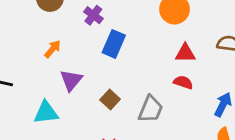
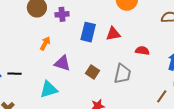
purple cross: (93, 15) -> (62, 14), moved, turned -32
red triangle: (185, 53) -> (113, 34), moved
purple triangle: (71, 80) -> (62, 63), turned -42

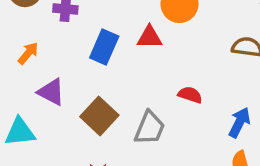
red triangle: (113, 34) -> (149, 37), moved
brown square: (93, 72) -> (99, 116), size x1.5

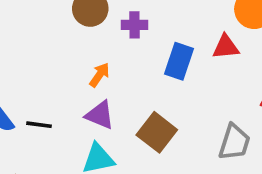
purple triangle: (51, 92) -> (100, 115), moved
brown square: (99, 116) -> (157, 132), moved

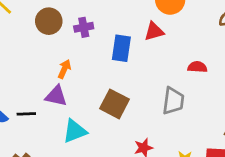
purple triangle: (100, 115) -> (56, 96), moved

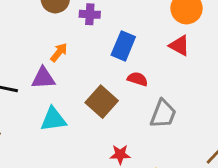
red triangle: (154, 31) -> (179, 46), moved, turned 30
red semicircle: (197, 67) -> (137, 79), moved
purple triangle: (56, 96) -> (43, 78), turned -30

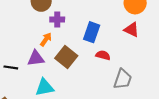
purple cross: (90, 14) -> (57, 20), moved
brown square: (102, 102) -> (66, 57), moved

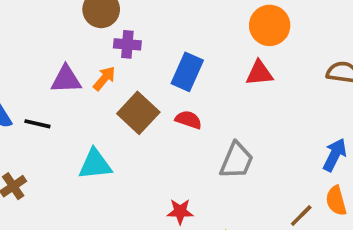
red triangle: (132, 30) -> (259, 73), turned -35
red semicircle: (103, 55) -> (188, 120), moved
purple triangle: (36, 58) -> (66, 79), moved

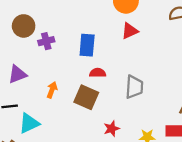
orange arrow: (104, 78) -> (52, 90), moved
brown square: (138, 113) -> (86, 97), moved
cyan triangle: (95, 164) -> (29, 123), moved

